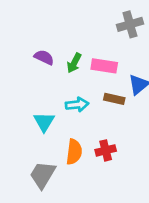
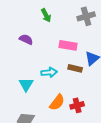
green arrow: (74, 63) -> (46, 15), moved, turned -56
red cross: (106, 150) -> (77, 105), moved
orange semicircle: (74, 152) -> (57, 102), moved, turned 30

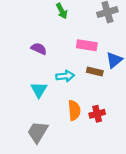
purple semicircle: (26, 39) -> (39, 49), moved
orange semicircle: (57, 102) -> (74, 110), turned -42

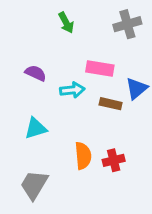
cyan arrow: (65, 76) -> (72, 90), moved
cyan triangle: (39, 90) -> (36, 128), turned 42

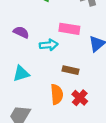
brown rectangle: (111, 104) -> (71, 70), moved
red cross: (114, 160) -> (80, 98), turned -35

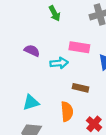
cyan triangle: (21, 74) -> (31, 102), moved
red cross: (80, 98) -> (94, 124), moved

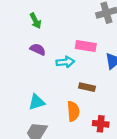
green arrow: (55, 13) -> (35, 21), moved
red cross: (94, 124) -> (101, 124), turned -35

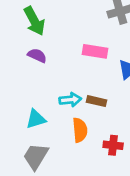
green arrow: (35, 21) -> (34, 21), size x1.5
cyan arrow: (65, 62) -> (70, 100), moved

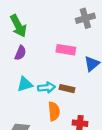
purple semicircle: (37, 56) -> (20, 53), turned 88
cyan triangle: (36, 119) -> (25, 84), moved

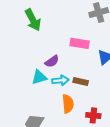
purple semicircle: (20, 53) -> (52, 61), moved, turned 32

